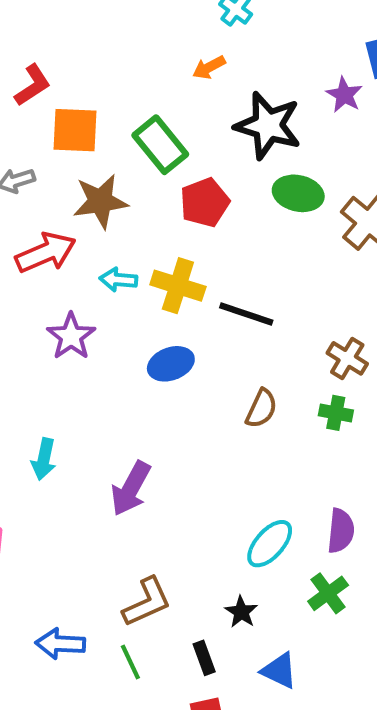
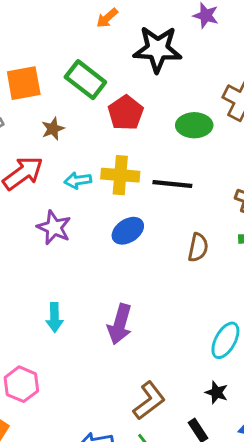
green ellipse: (298, 193) -> (194, 125), moved
brown star: (100, 201) -> (53, 129), size x0.6

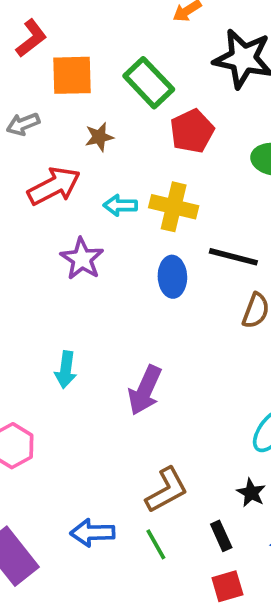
black line: (172, 184) -> (233, 257), moved
blue ellipse: (128, 231) -> (172, 277), turned -68

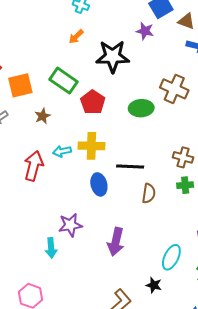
red arrow: (54, 186) -> (34, 166), moved, turned -36
purple star: (82, 259) -> (70, 225), moved, turned -30
purple arrow: (145, 390) -> (116, 242), moved
black star: (251, 493) -> (154, 285), moved

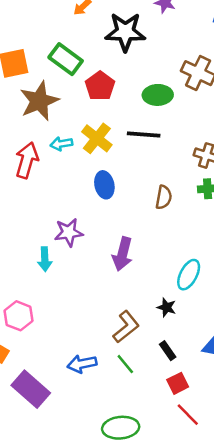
brown star: (43, 116) -> (39, 101), size x2.0
yellow cross: (91, 146) -> (97, 138), turned 35
black line: (130, 166) -> (144, 135), moved

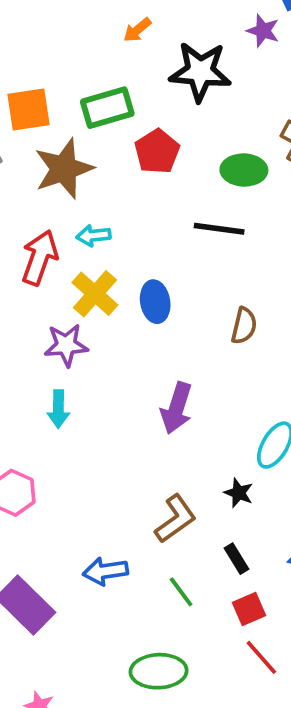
green rectangle: (66, 59) -> (107, 108), turned -56
yellow cross: (97, 138) -> (95, 294), moved
purple star: (69, 232) -> (66, 345), moved
green line: (125, 364) -> (181, 592), moved

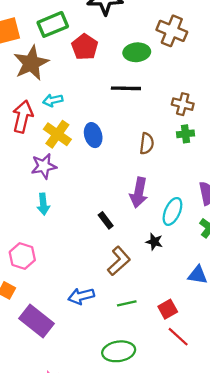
purple arrow: (177, 408) -> (139, 193), moved
black rectangle: (236, 559) -> (106, 220), moved
green line: (181, 592) -> (127, 303), turned -60

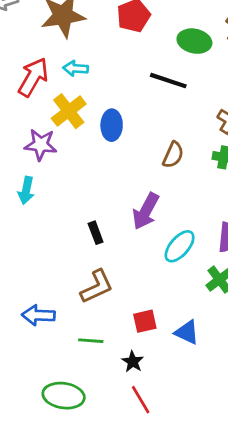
black star: (154, 242) -> (133, 362), moved
red square: (168, 309) -> (145, 321), moved

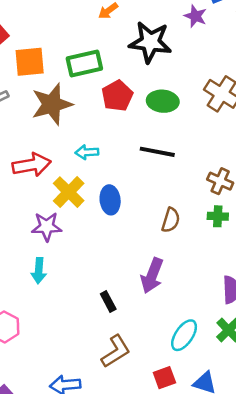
green ellipse: (194, 41) -> (163, 101), moved
cyan arrow: (76, 68) -> (87, 152), moved
red arrow: (33, 77) -> (32, 165), turned 57
cyan ellipse: (180, 246) -> (184, 335), moved

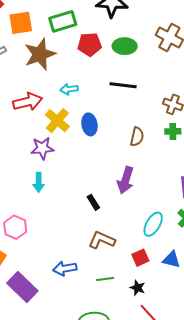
red pentagon: (117, 96) -> (90, 44), turned 30
brown L-shape: (116, 351) -> (102, 240), turned -120

